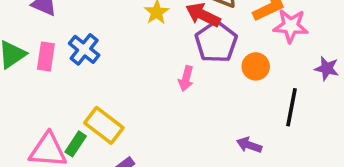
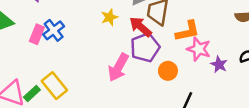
pink rectangle: (46, 57) -> (37, 34), moved
purple star: (327, 68) -> (219, 65), moved
pink arrow: (186, 78) -> (118, 67), size x1.6

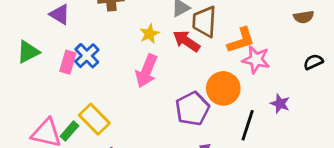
purple pentagon: (145, 47) -> (192, 109), moved
purple star: (219, 65) -> (280, 104), moved
pink arrow: (118, 67) -> (146, 71), moved
orange circle: (168, 71) -> (223, 88), size x1.5

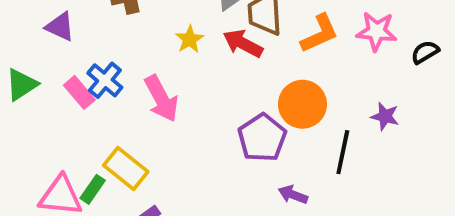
pink star: (256, 60) -> (377, 31), moved
pink rectangle: (68, 62) -> (79, 92), turned -50
pink arrow: (146, 71) -> (161, 99), moved, turned -44

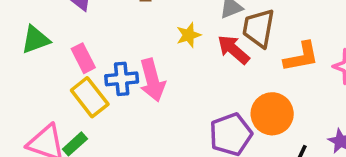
blue cross: (105, 80) -> (122, 79), moved, turned 32
yellow rectangle: (126, 168) -> (90, 97), moved

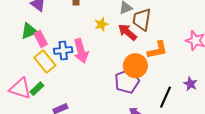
green triangle: (35, 40) -> (29, 31), moved
orange L-shape: (301, 57) -> (157, 50), moved
orange circle: (272, 114) -> (135, 66), moved

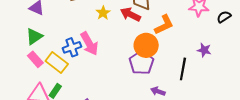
pink rectangle: (41, 39) -> (35, 59), moved

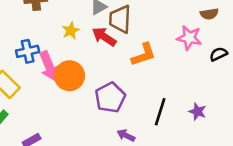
orange circle: (146, 45) -> (69, 76), moved
blue cross: (72, 47) -> (28, 51), moved
purple star: (204, 50) -> (198, 112), moved

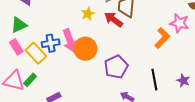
blue cross: (28, 51) -> (51, 43), moved
orange L-shape: (144, 55) -> (162, 38), moved, turned -30
black line: (160, 112) -> (154, 80), turned -30

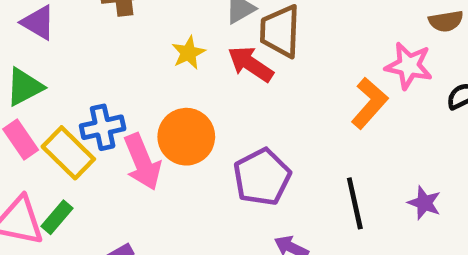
pink arrow: (70, 41) -> (142, 162), moved

